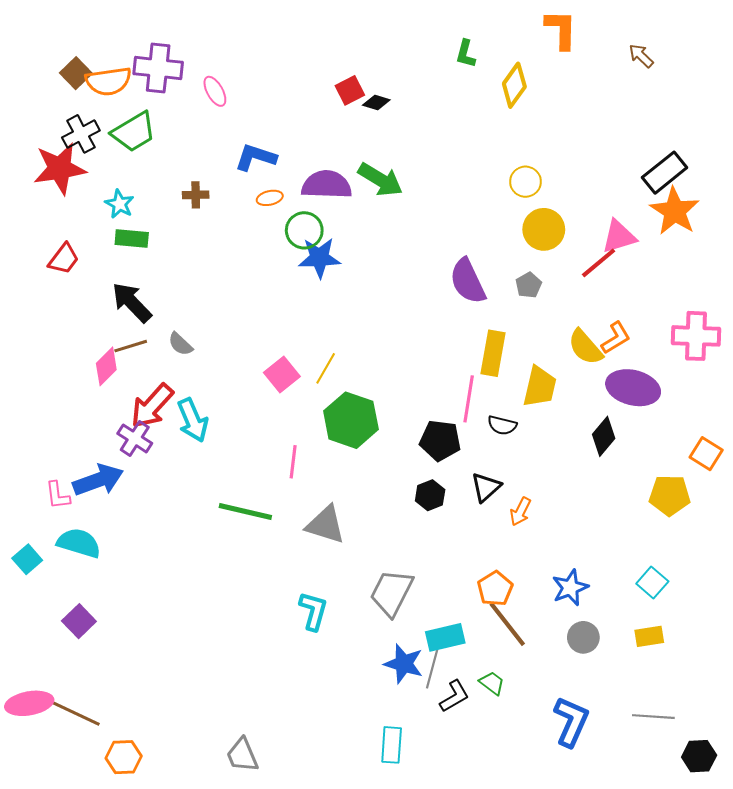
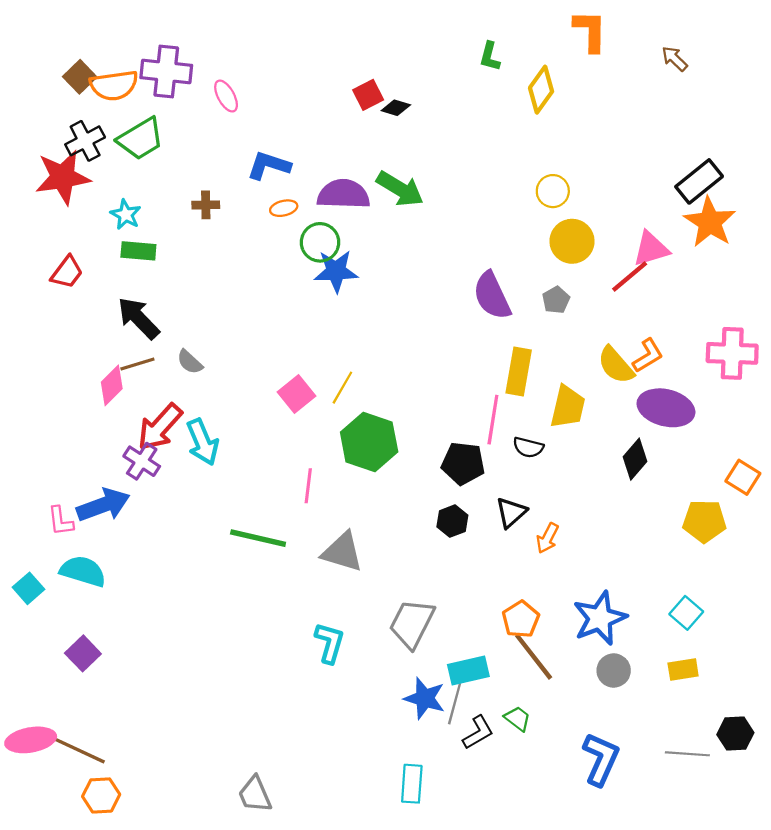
blue star: (570, 588) -> (600, 618), size x1.4
black hexagon: (699, 756) -> (735, 734), moved
orange hexagon: (124, 757) -> (101, 795), moved

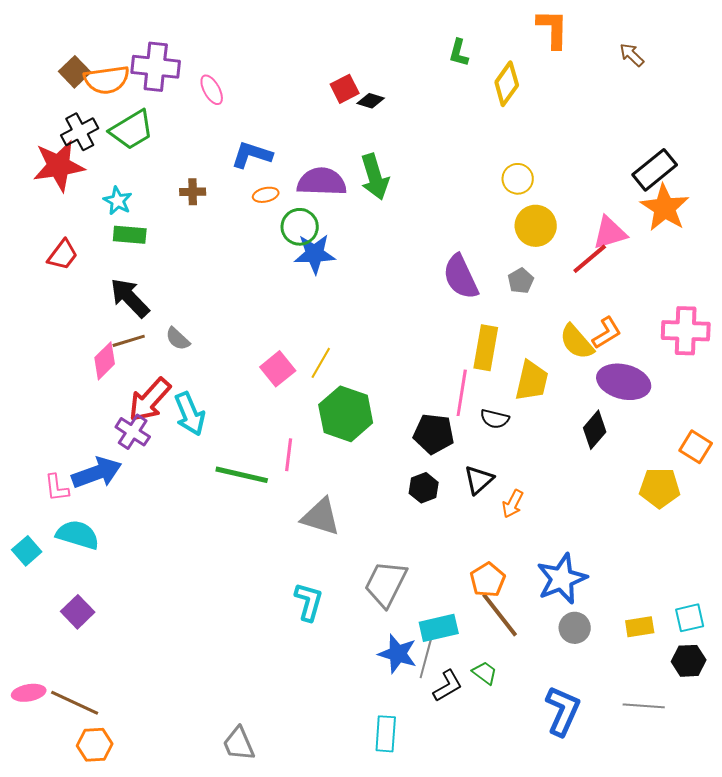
green arrow: (400, 189) -> (375, 177), turned 42
green line: (258, 538) -> (242, 475), moved
cyan square: (686, 613) -> (690, 618), moved, turned 36
black hexagon: (735, 734) -> (689, 661), moved
pink ellipse: (31, 740) -> (29, 693), size x0.7

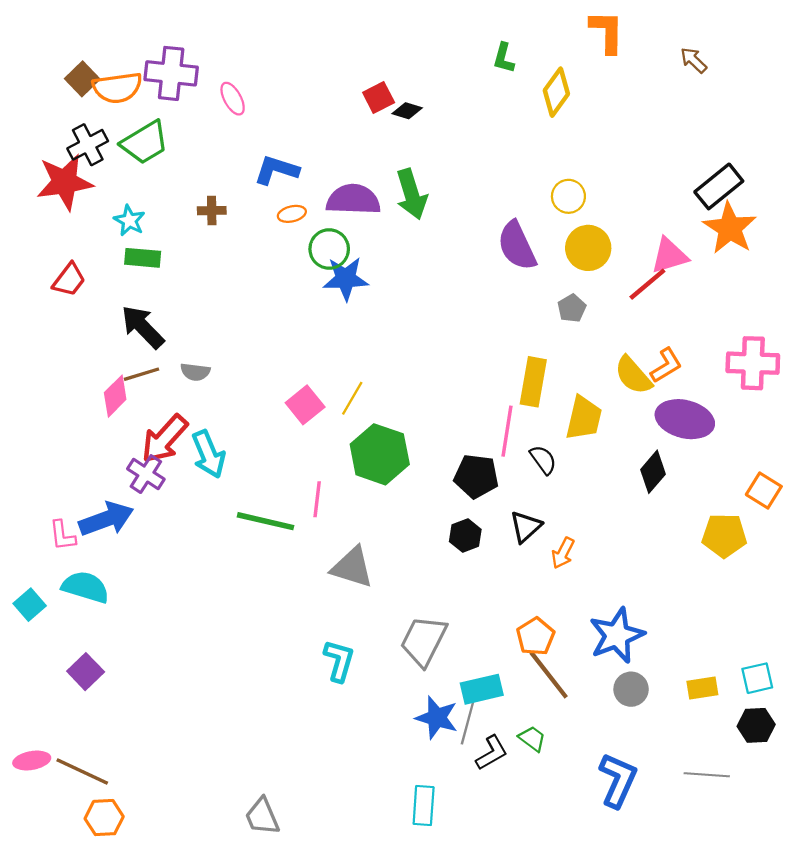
purple semicircle: (461, 277) -> (517, 246), moved
gray semicircle: (178, 339) -> (195, 372), turned -36
black semicircle: (495, 419) -> (543, 460), turned -140

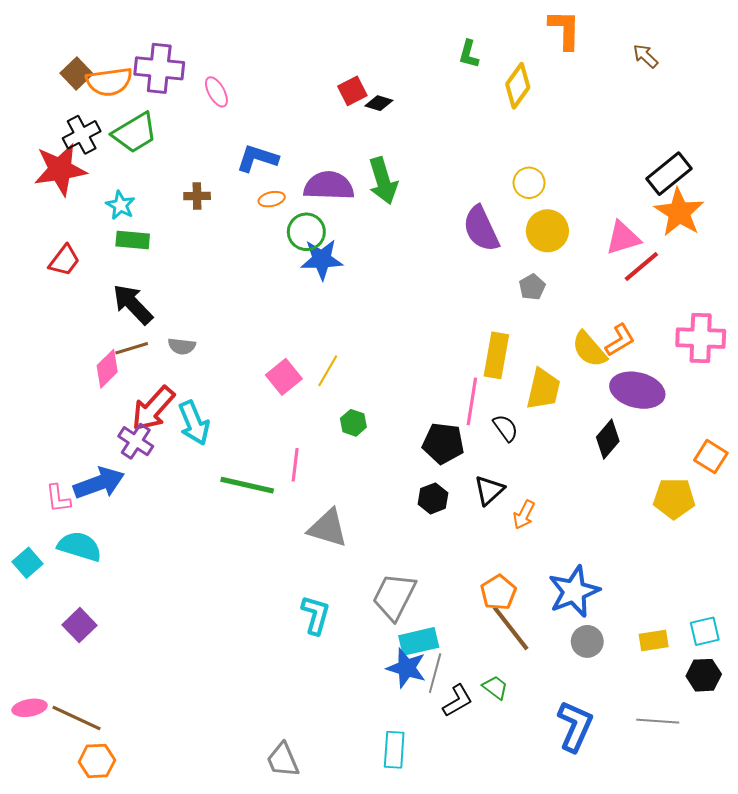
red line: (647, 284) -> (641, 267), moved
green hexagon: (380, 454) -> (353, 423), size x0.5
cyan rectangle: (482, 689) -> (419, 641), moved
gray trapezoid: (262, 816) -> (283, 760), moved

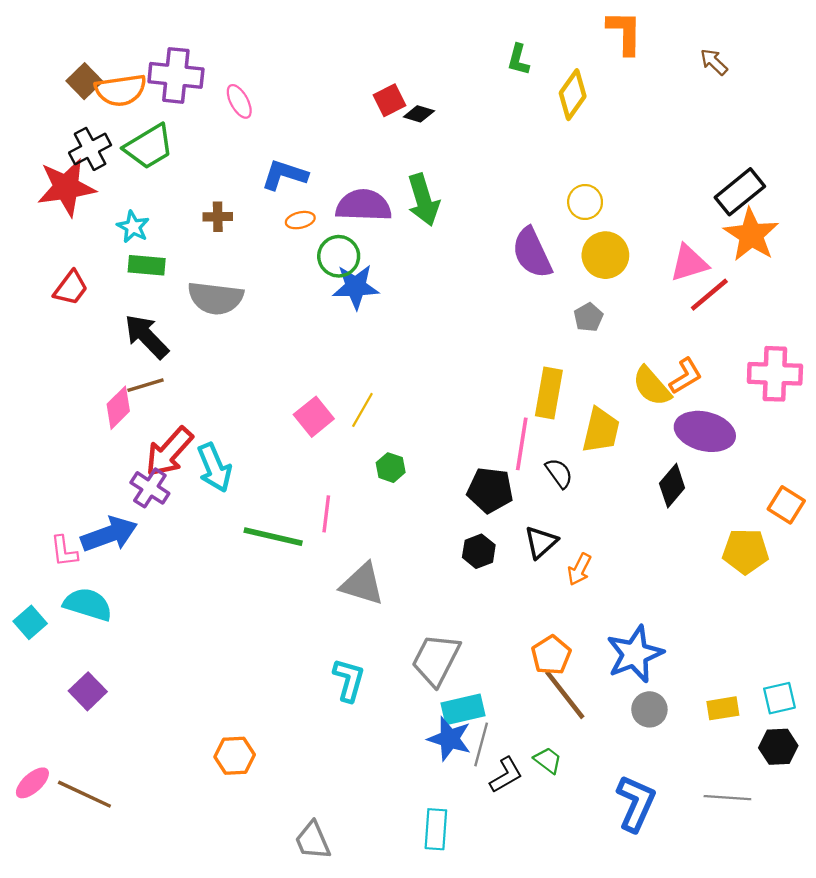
gray semicircle: (182, 346) -> (215, 298), moved, size x1.8
pink ellipse: (30, 708) -> (32, 783), turned -32
orange hexagon: (97, 761) -> (235, 756), moved

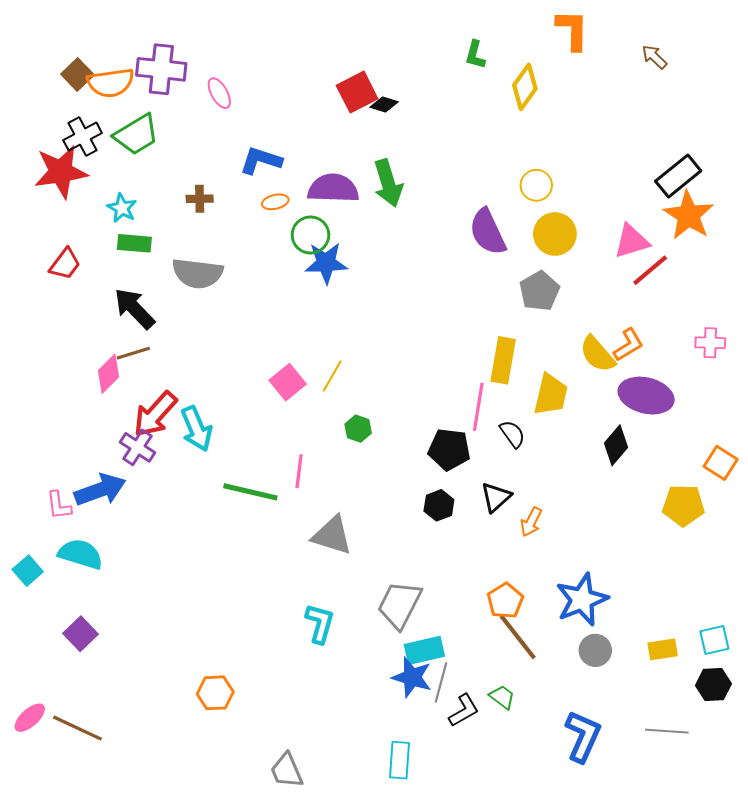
red square: (390, 100) -> (357, 92), size x1.4
gray pentagon: (588, 317) -> (539, 291), size x1.5
pink cross: (775, 374) -> (710, 343), size x0.6

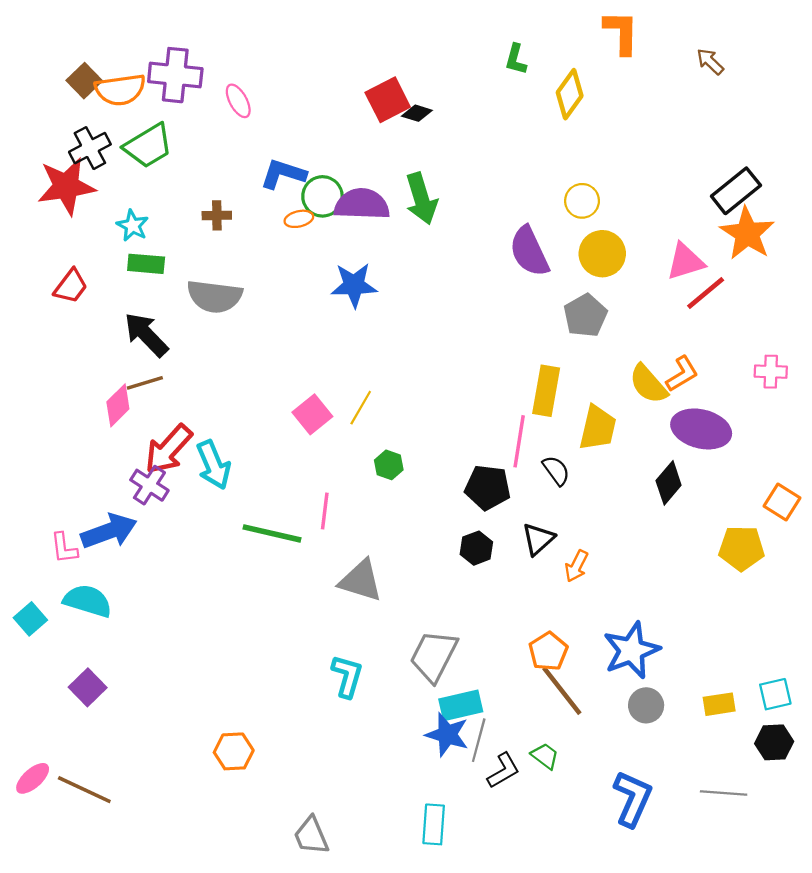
green circle: (310, 235) -> (322, 196), moved

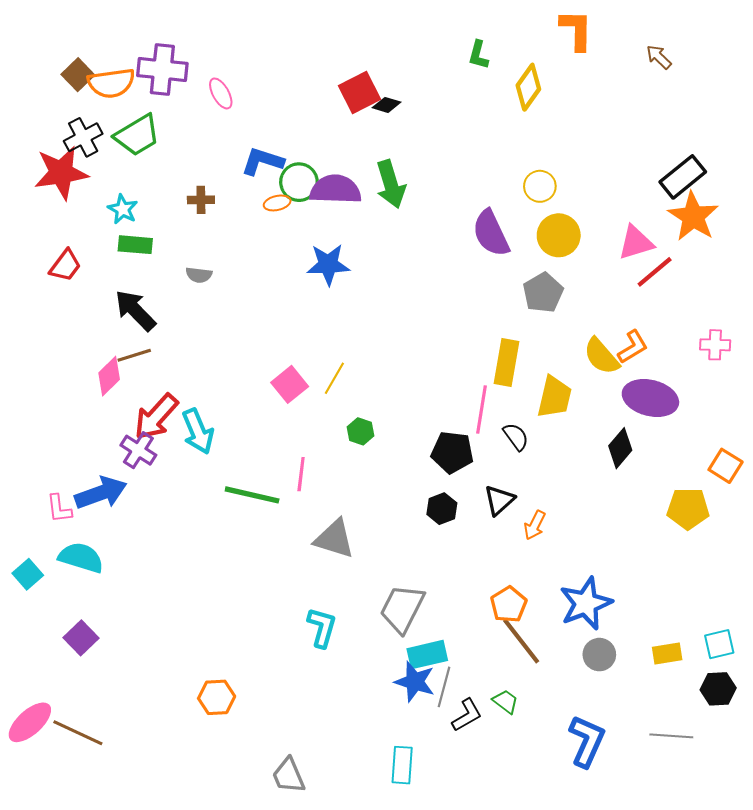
gray semicircle: (215, 296) -> (199, 275), size x0.5
pink ellipse: (33, 778) -> (30, 722), size x1.4

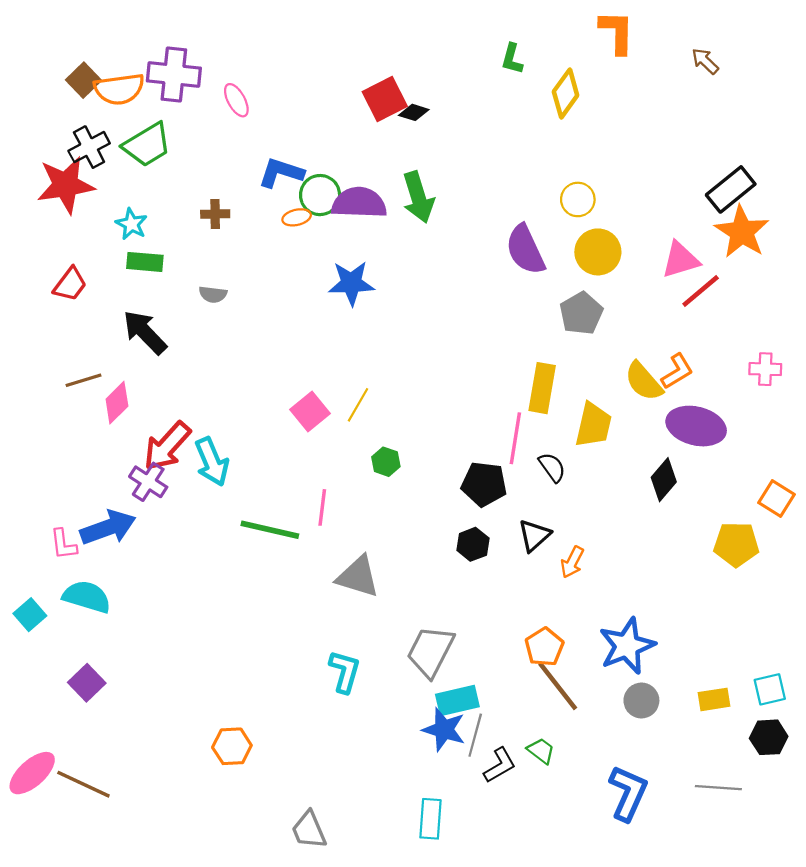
brown line: (134, 355) -> (83, 380), moved

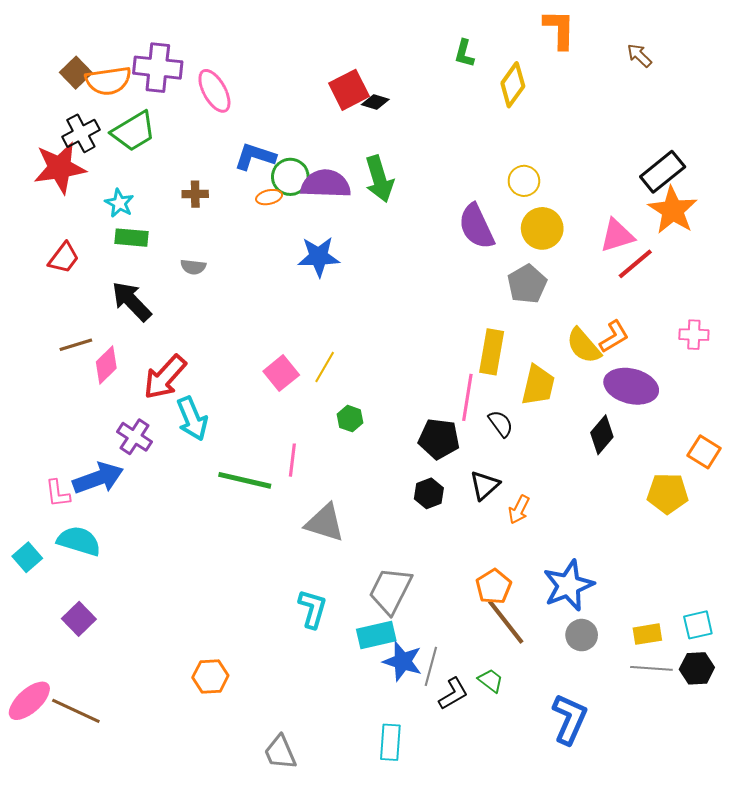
pink ellipse: (236, 100) -> (214, 91), size x1.4
red arrow: (167, 446) -> (165, 377), moved
cyan rectangle: (457, 701) -> (376, 635), moved
gray line: (718, 788) -> (651, 668), moved

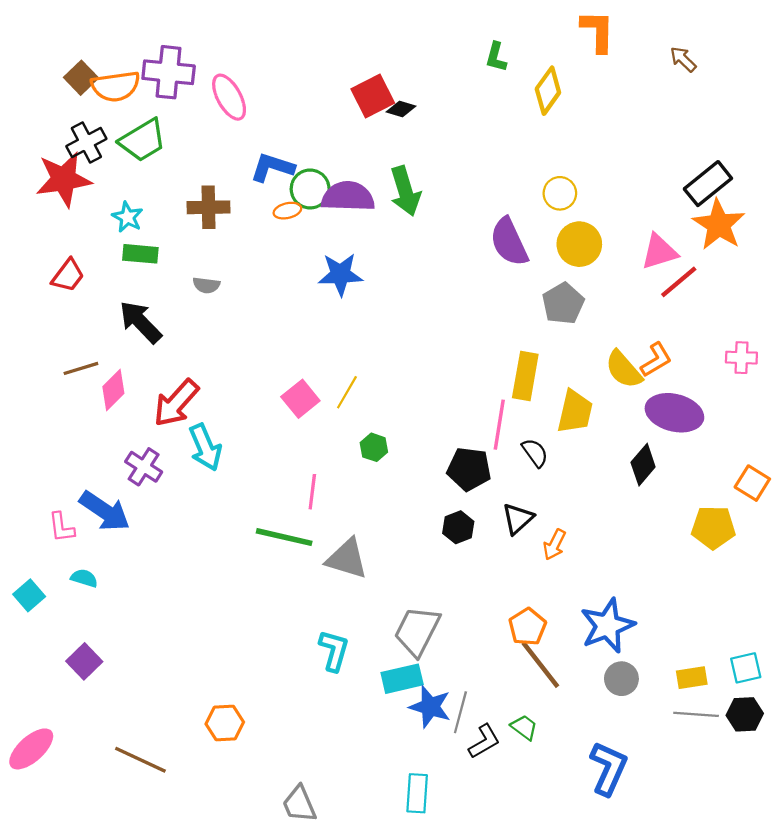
brown cross: (195, 194) -> (209, 207), size x1.5
blue arrow: (98, 478) -> (105, 511), turned 54
green line: (245, 480) -> (284, 537), moved
cyan semicircle: (79, 541) -> (84, 578), size x0.6
brown line: (76, 711) -> (140, 760), moved

